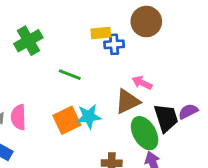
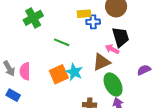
cyan star: (89, 117) -> (74, 72), turned 30
black trapezoid: (166, 118) -> (121, 37), moved

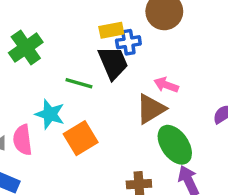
black trapezoid: (121, 37) -> (113, 63), moved
cyan star: (74, 72) -> (50, 114), moved

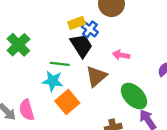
blue cross: (128, 42) -> (90, 29), turned -35
brown triangle: (151, 109) -> (96, 76), moved
cyan star: (50, 114) -> (53, 81), moved

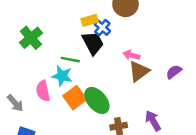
brown triangle: (96, 76) -> (139, 71), moved
green ellipse: (134, 96) -> (97, 100), moved
pink semicircle: (27, 110) -> (43, 91), moved

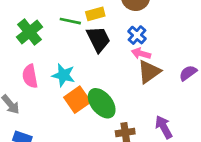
blue cross: (102, 28) -> (137, 35), moved
green line: (70, 60) -> (70, 21), moved
pink semicircle: (43, 91) -> (30, 76), moved

